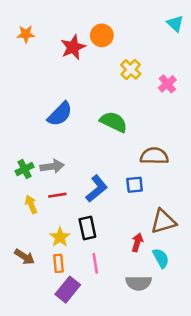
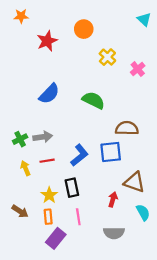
orange star: (26, 34) -> (21, 16), moved
red star: (73, 47) -> (47, 41), moved
blue square: (135, 185) -> (111, 152), size x1.5
brown triangle: (163, 221) -> (134, 182), turned 35
cyan semicircle: (161, 258) -> (143, 212), moved

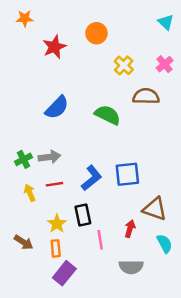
pink cross: (138, 69) -> (165, 64), moved
brown semicircle: (127, 128) -> (146, 96), moved
pink line: (78, 217) -> (100, 240), moved

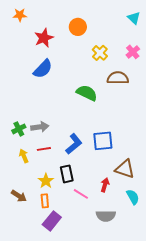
blue semicircle: (57, 107) -> (43, 69), moved
pink line: (100, 240) -> (81, 194), turned -49

